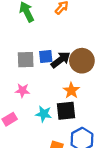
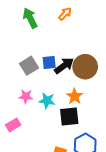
gray square: (26, 60) -> (29, 66), turned -30
cyan star: (44, 114) -> (47, 101), moved

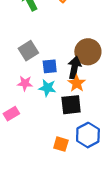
blue square: (49, 62) -> (50, 66), moved
black arrow: (64, 66) -> (74, 68), moved, turned -42

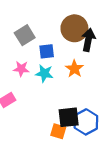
brown circle: (88, 52) -> (74, 28), moved
black arrow: (74, 68) -> (88, 40), moved
black square: (71, 105) -> (69, 117), moved

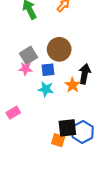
brown circle: (74, 28) -> (59, 49), moved
black arrow: (88, 40) -> (85, 74), moved
pink star: (21, 69) -> (25, 69), moved

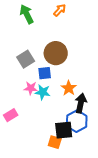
pink star: (25, 69) -> (31, 88), moved
black arrow: (85, 74) -> (81, 103), moved
blue hexagon: (83, 132) -> (77, 121), moved

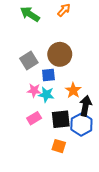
green arrow: (27, 14) -> (30, 14), turned -30
pink rectangle: (11, 115) -> (34, 118), moved
black square: (64, 130) -> (61, 119), moved

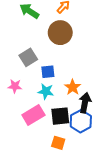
brown circle: (60, 54) -> (60, 33), moved
pink star: (34, 90) -> (15, 86), moved
pink rectangle: (34, 118) -> (33, 115), size x1.5

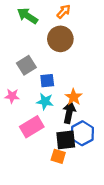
black arrow: (85, 103) -> (69, 112), moved
black square: (60, 116) -> (66, 140), moved

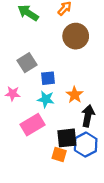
brown circle: (60, 39) -> (76, 36), moved
black arrow: (69, 112) -> (88, 116), moved
blue hexagon: (82, 133) -> (86, 145), moved

